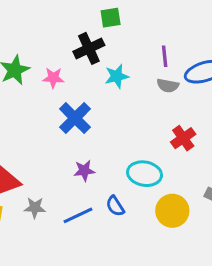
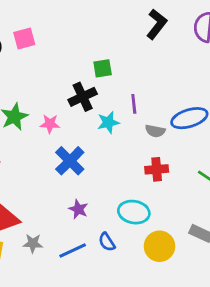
purple line: (165, 56) -> (134, 104), moved
red cross: (183, 138) -> (157, 169), moved, turned 30
purple star: (84, 171) -> (78, 209), turned 30

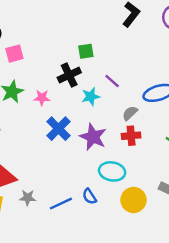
pink square: (24, 38) -> (14, 54), moved
purple line: (134, 104) -> (112, 81), turned -42
gray semicircle: (155, 131) -> (130, 113), moved, turned 126
purple star: (78, 209) -> (93, 137), moved, size x1.6

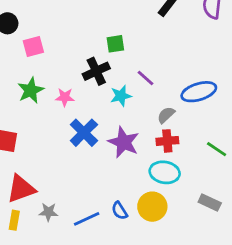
cyan ellipse: (112, 171) -> (165, 172), moved
yellow circle: (133, 200) -> (152, 207), moved

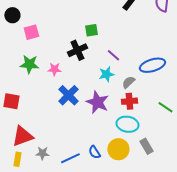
green star: (31, 90) -> (29, 64), turned 30
cyan star: (121, 96) -> (106, 74), moved
gray rectangle: (210, 202) -> (146, 146), moved, turned 35

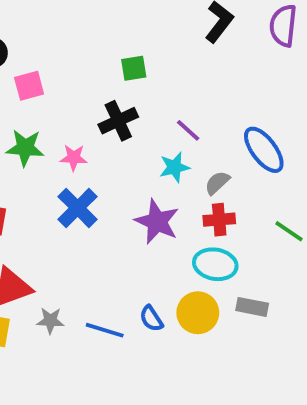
green square: (91, 30) -> (134, 68), moved
blue ellipse: (152, 65) -> (264, 150), turned 70
blue cross: (68, 95) -> (78, 208), moved
gray rectangle: (146, 146) -> (252, 307), turned -49
blue line: (70, 158) -> (105, 330), turned 42

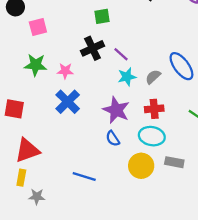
purple line: (188, 130) -> (121, 54), moved
gray semicircle: (217, 183) -> (153, 77), moved
blue semicircle: (151, 319) -> (113, 138), moved
gray star: (50, 321) -> (37, 197), moved

